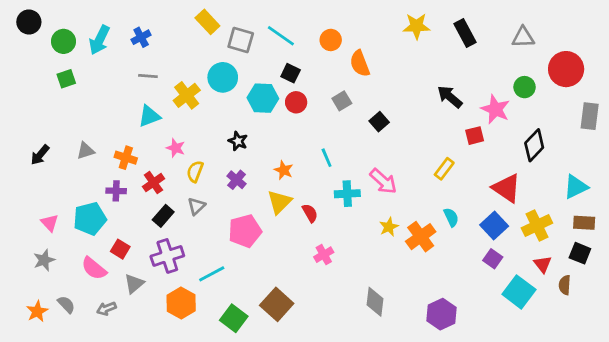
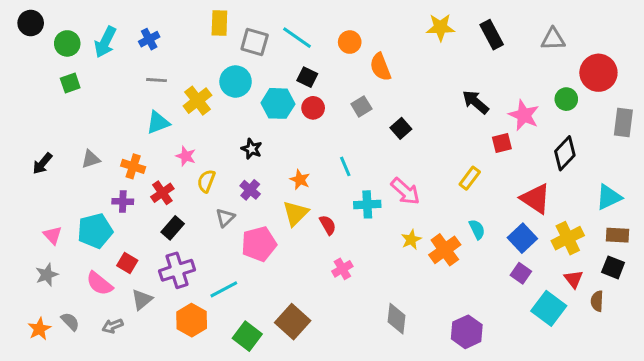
yellow rectangle: (207, 22) -> (219, 23), turned 45
green circle: (525, 87) -> (566, 99), moved
gray triangle: (196, 206) -> (225, 218), moved

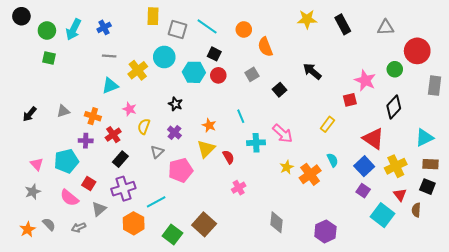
green square: (70, 83) -> (49, 58), turned 32
black arrow: (476, 102) -> (312, 71), moved

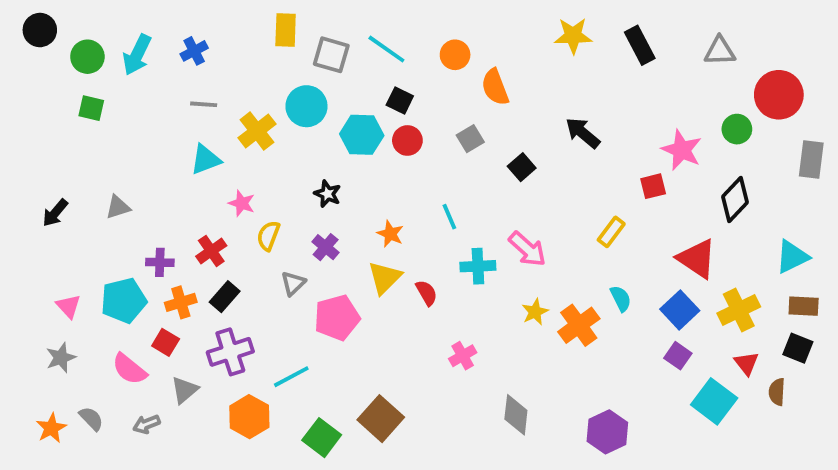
orange cross: (93, 116) -> (181, 302), moved, turned -35
pink cross: (239, 188) -> (463, 356), moved

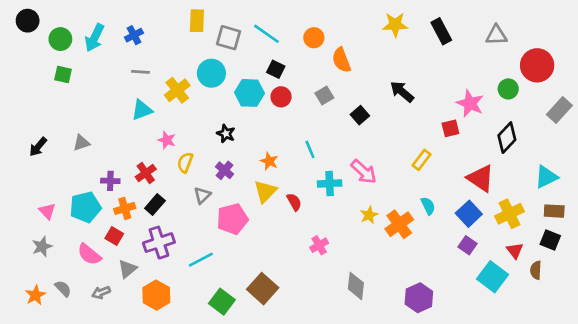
gray rectangle: (811, 160) -> (559, 110), turned 35
orange hexagon: (249, 417) -> (156, 295), moved

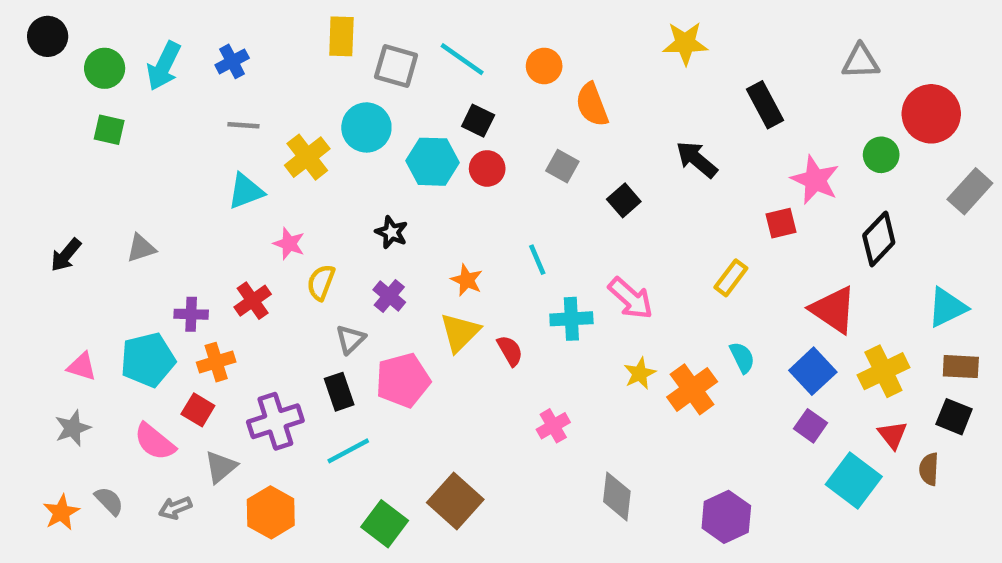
black rectangle: (441, 31) -> (765, 105), moved
gray square: (324, 96) -> (562, 166), turned -30
black rectangle: (155, 205) -> (339, 392), moved, turned -60
pink triangle: (47, 211) -> (82, 367), turned -30

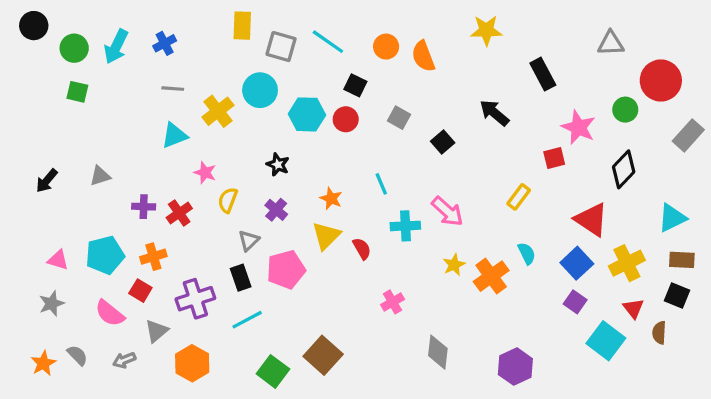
orange semicircle: (592, 105) -> (423, 56), moved
black square: (478, 121) -> (355, 85), moved
purple cross: (191, 314) -> (144, 207), moved

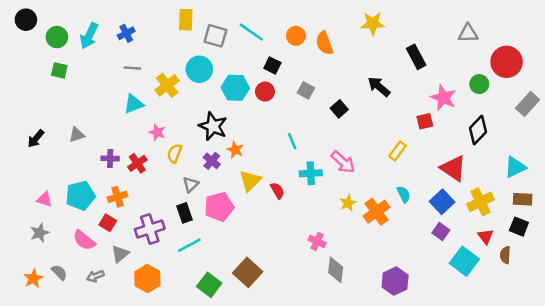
black star: (278, 165) -> (213, 126), size x1.6
orange star: (331, 198) -> (235, 150), moved
pink cross: (393, 302) -> (317, 241), moved, turned -35

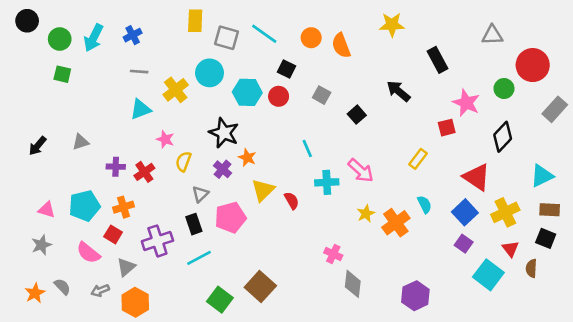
orange hexagon: (147, 279) -> (135, 302), moved

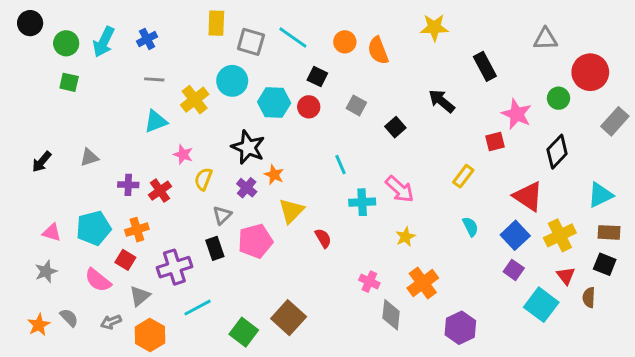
red semicircle: (292, 201) -> (323, 238), moved
orange cross: (396, 223) -> (423, 283), moved
cyan line: (199, 258) -> (198, 308), moved

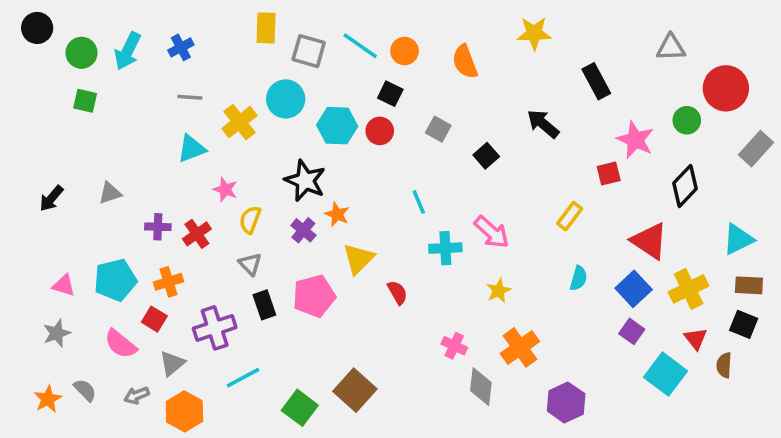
orange circle: (345, 42) -> (405, 51), moved
gray triangle: (222, 215) -> (250, 264), moved, turned -30
cyan semicircle: (470, 227) -> (579, 278), turned 42

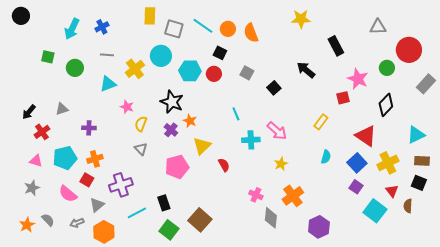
green circle: (82, 53) -> (75, 68), moved
orange semicircle: (465, 62) -> (251, 33), moved
red cross: (197, 234) -> (42, 132), moved
black rectangle: (264, 305) -> (164, 203), moved

